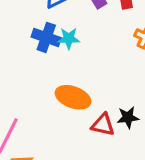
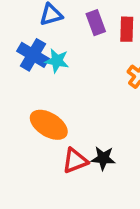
red triangle: (103, 125) -> (75, 161), turned -45

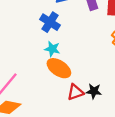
cyan star: (57, 61) -> (52, 49), moved

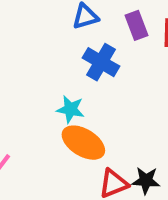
blue cross: (50, 22) -> (101, 62), moved

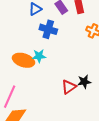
orange ellipse: (83, 143) -> (23, 60), moved

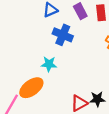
orange ellipse: (23, 60) -> (31, 88), moved, turned -60

